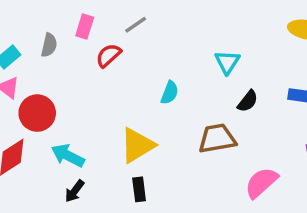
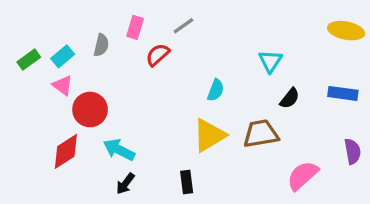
yellow triangle: (137, 145) -> (209, 135), moved

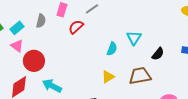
cyan triangle: (270, 61) -> (134, 38), moved
yellow triangle: (209, 135) -> (108, 77), size x0.6

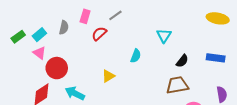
cyan triangle: (134, 38) -> (164, 36), moved
brown trapezoid: (140, 76) -> (177, 85), moved
yellow triangle: (108, 77) -> (108, 76), moved

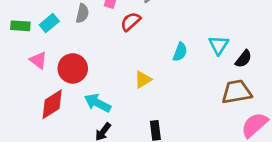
cyan triangle: (164, 36) -> (219, 45), moved
green rectangle: (18, 37) -> (20, 26), turned 40
pink triangle: (39, 53) -> (38, 60), moved

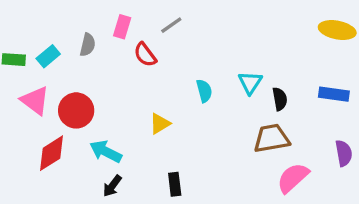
red semicircle: (131, 22) -> (145, 55), turned -85
cyan semicircle: (180, 52) -> (204, 91), turned -36
black semicircle: (243, 59) -> (280, 99), turned -48
pink triangle: (38, 60) -> (35, 101), size x1.4

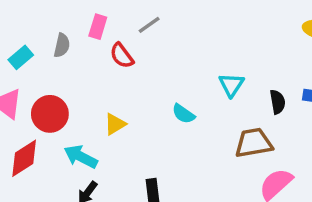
cyan semicircle: (204, 91) -> (183, 114), moved, turned 140
black semicircle: (280, 99) -> (278, 102), moved
yellow triangle: (160, 124) -> (115, 124), moved

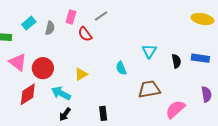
cyan rectangle: (21, 57) -> (29, 23), moved
cyan semicircle: (183, 114) -> (121, 68), turned 32
brown trapezoid: (254, 143) -> (149, 89), moved

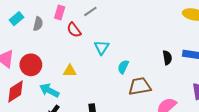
cyan triangle: (149, 51) -> (102, 47), moved
cyan semicircle: (121, 68) -> (123, 67), moved, turned 48
yellow triangle: (81, 74) -> (70, 71), turned 32

